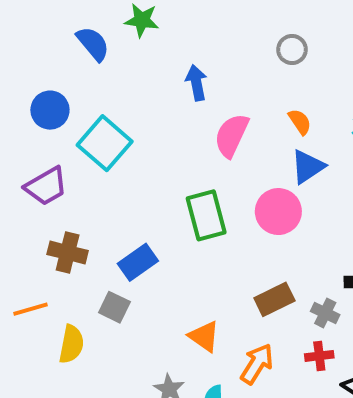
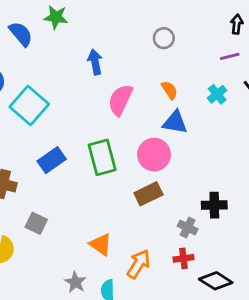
blue triangle: (308, 167) -> (175, 122), turned 44
blue rectangle: (138, 262) -> (52, 160), moved
brown rectangle: (274, 299) -> (148, 194), moved

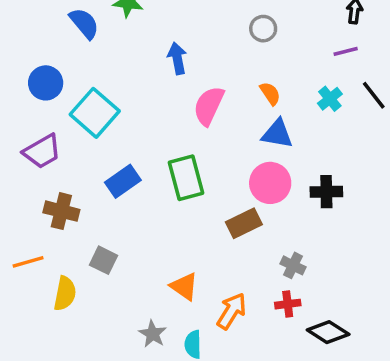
pink circle: (154, 155) -> (270, 183), moved
black cross: (214, 205) -> (326, 192), moved

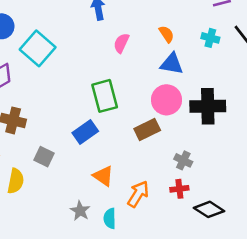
cyan cross: (330, 99) -> (210, 38), turned -36
pink semicircle: (209, 106) -> (121, 43), size x0.7
blue rectangle: (123, 181) -> (85, 132), moved
black cross: (326, 192) -> (208, 106), size x1.5

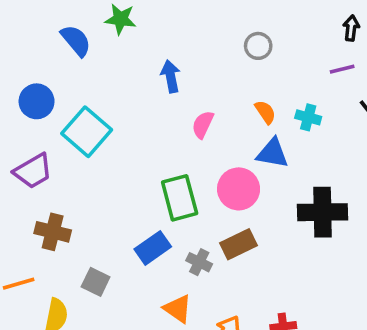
cyan cross: (210, 38) -> (308, 117), moved
pink circle: (167, 100) -> (239, 189), moved
gray cross: (183, 160) -> (199, 262), moved

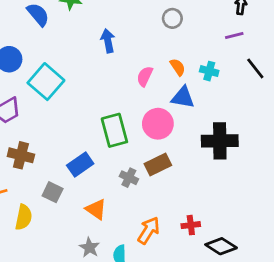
pink semicircle: (203, 125) -> (145, 76), moved
blue rectangle: (153, 248) -> (80, 165), moved
orange triangle: (178, 309) -> (96, 209), moved

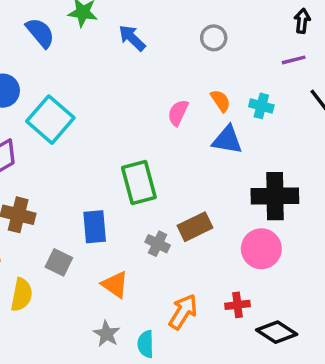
blue arrow: (108, 41) -> (132, 38), moved, turned -35
pink circle: (158, 124) -> (261, 249), moved
blue rectangle: (80, 165) -> (95, 227), turned -60

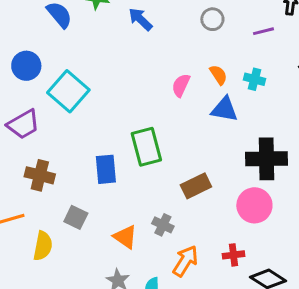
purple line: (294, 60) -> (263, 31), moved
blue rectangle: (95, 227) -> (106, 169), moved
gray cross: (158, 244) -> (163, 225), moved

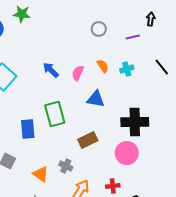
blue arrow: (140, 19) -> (51, 70), moved
cyan cross: (254, 79) -> (127, 69), turned -32
blue triangle: (224, 109) -> (96, 99), moved

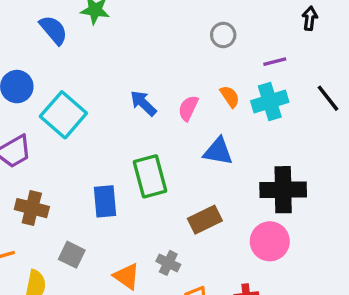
purple line: (133, 37) -> (275, 62), moved
cyan cross: (127, 69) -> (270, 102), size x1.5

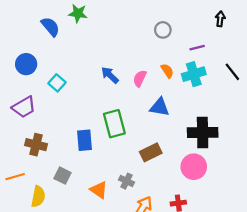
cyan square: (63, 115) -> (57, 83), size x0.6

